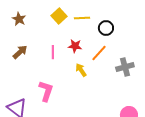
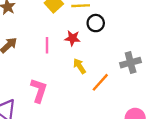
black circle: (106, 28) -> (96, 23), moved
orange line: (99, 53) -> (100, 82), moved

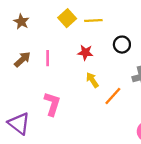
black circle: (96, 23) -> (122, 45), moved
pink line: (47, 45) -> (48, 58), moved

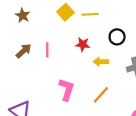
yellow arrow: (92, 80) -> (101, 62), moved, turned -56
orange line: (113, 96) -> (101, 95), moved
pink L-shape: (52, 104) -> (67, 90), moved

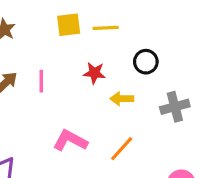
yellow square: (65, 12) -> (69, 25), turned 35
pink L-shape: (67, 90) -> (70, 141), turned -80

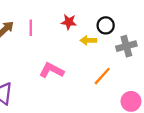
black circle: (146, 62) -> (106, 25), moved
orange line: (122, 149) -> (102, 76), moved

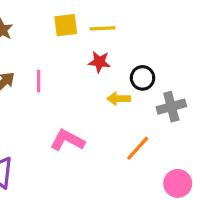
red star: (69, 22) -> (99, 62), moved

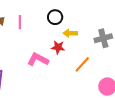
red star: (99, 62) -> (58, 47), moved
black circle: (143, 78) -> (55, 17), moved

